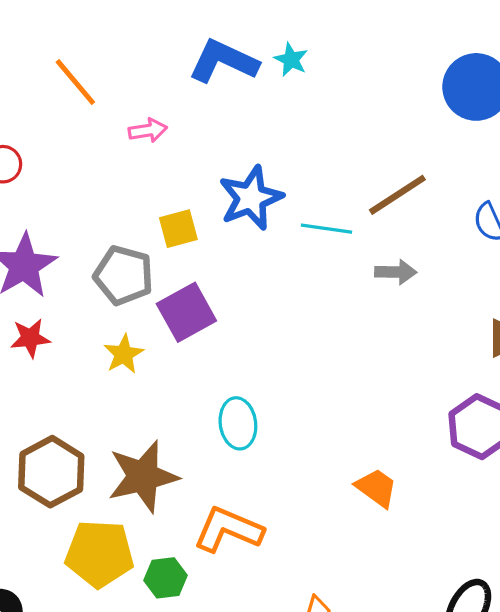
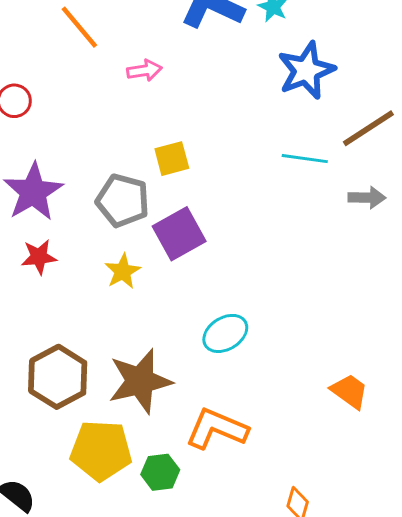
blue star: (251, 198) -> (306, 70), moved
cyan ellipse: (238, 423) -> (225, 333), turned 66

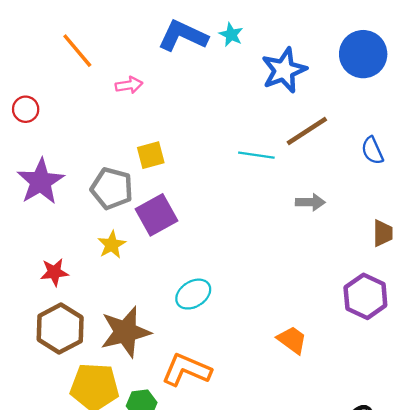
blue star: (306, 70) -> (284, 70), moved
gray arrow: (367, 198) -> (310, 202), moved
red star: (39, 257) -> (54, 272), moved

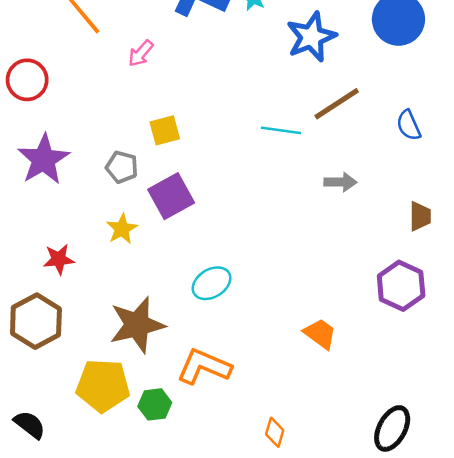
pink arrow: (129, 85) -> (141, 53), turned 140
red circle: (26, 109) -> (27, 80), size x1.4
gray pentagon: (112, 188) -> (122, 167), size x0.7
brown hexagon: (60, 329) -> (36, 321), moved

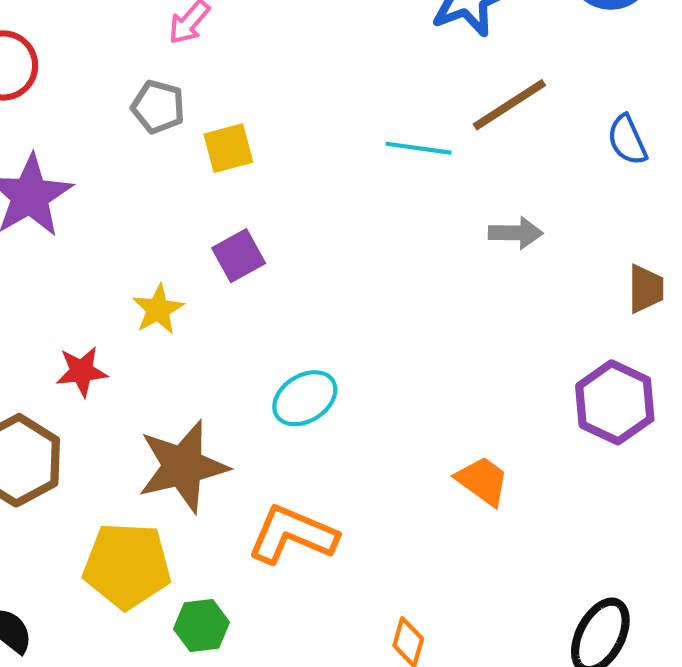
gray pentagon: (122, 167) -> (158, 107), moved
purple square: (171, 196) -> (239, 256), size x0.7
red star: (59, 259) -> (82, 371), moved
green hexagon: (155, 404) -> (201, 626), moved

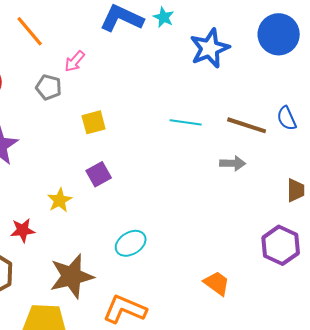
brown line: (509, 105) -> (247, 125), moved, turned 51
gray pentagon: (158, 107) -> (49, 87), moved

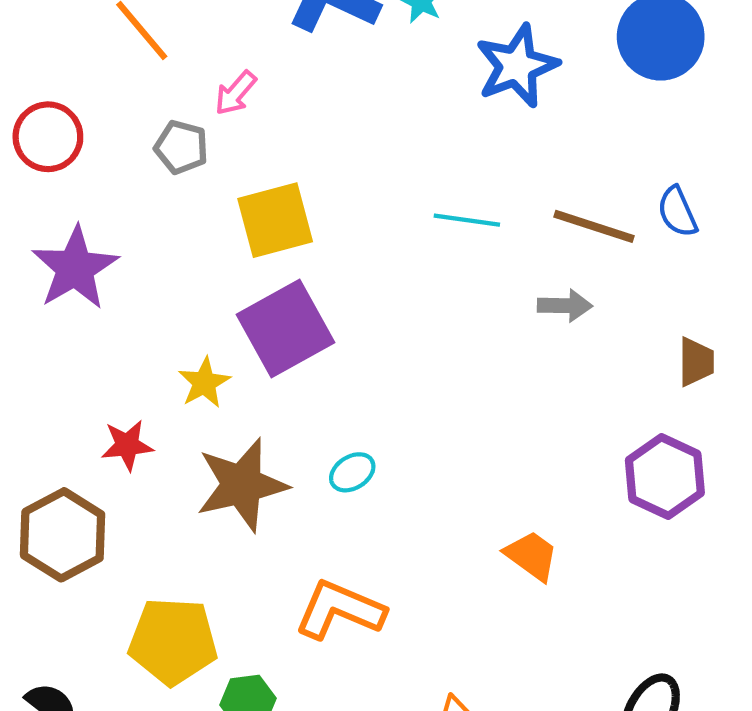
yellow square: (94, 122) -> (275, 220), size x1.5
purple square: (99, 174) -> (286, 329), size x1.8
cyan ellipse: (131, 243) -> (352, 472), size x0.7
brown star: (72, 276) -> (242, 485), moved

